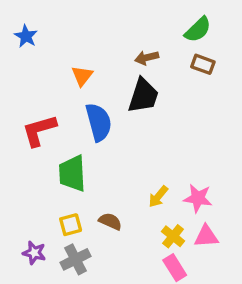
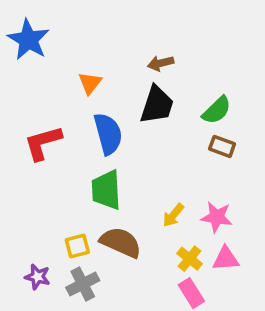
green semicircle: (198, 30) -> (217, 110), moved
blue star: (26, 36) -> (28, 40), size x1.6
brown rectangle: (203, 64) -> (222, 146), moved
green trapezoid: (72, 173) -> (106, 190), moved
brown semicircle: (110, 221) -> (121, 242), size x1.6

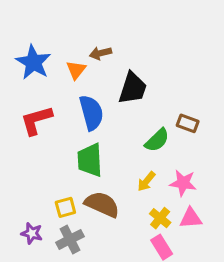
blue star: (28, 40) -> (33, 62), moved
brown arrow: (161, 63) -> (101, 53), moved
green semicircle: (217, 110) -> (157, 140), moved

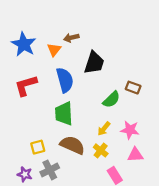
yellow square: (65, 207) -> (38, 147), moved
yellow cross: (160, 218) -> (101, 150), moved
purple star: (32, 233) -> (25, 174), moved

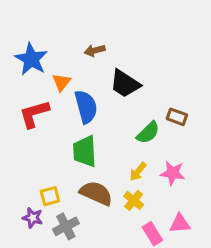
orange triangle: (54, 50) -> (62, 82), moved
black trapezoid: (94, 63) -> (125, 84), turned 105
pink triangle: (135, 155) -> (180, 223), moved
purple star: (25, 174) -> (33, 218), moved

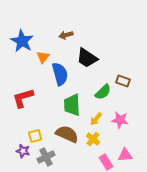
red L-shape: (34, 114) -> (23, 98), moved
green trapezoid: (85, 151) -> (72, 105), moved

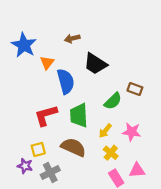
red L-shape: (23, 98) -> (46, 115), moved
yellow cross: (93, 139) -> (111, 153), moved

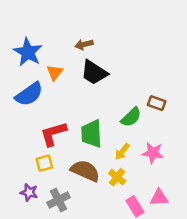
black trapezoid: (95, 64) -> (94, 73), moved
blue semicircle: (66, 81) -> (29, 94), moved, turned 70
yellow square: (38, 149) -> (44, 163), moved
yellow cross: (111, 153) -> (117, 177), moved

